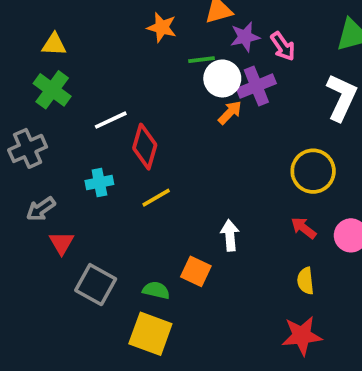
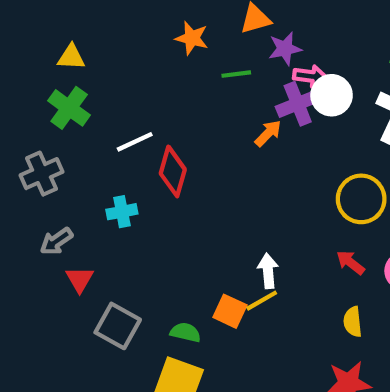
pink arrow: (283, 46) -> (310, 76), moved, turned -48
white circle: (222, 78) -> (332, 95), moved
yellow line: (156, 198) -> (262, 301), moved

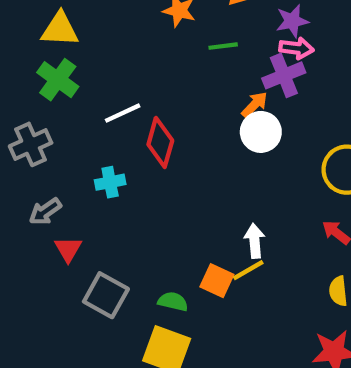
purple star: (285, 49) -> (292, 21), moved
yellow triangle: (71, 57) -> (60, 29), size x1.4
white circle: (332, 95) -> (261, 132), moved

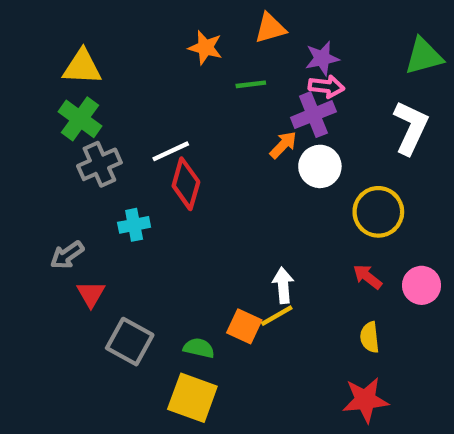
white line: (123, 113) -> (171, 151), moved
white circle: (261, 132) -> (320, 166), moved
gray cross: (31, 144) -> (99, 164), moved

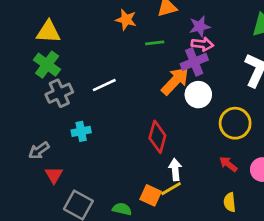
orange arrow: (283, 145) -> (175, 81), size x1.6
red diamond: (186, 184) -> (157, 137), moved

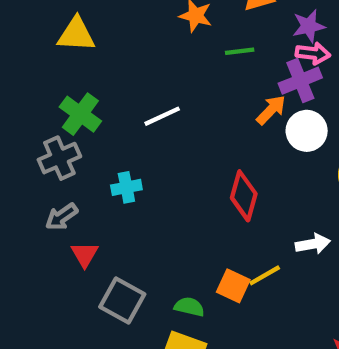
green cross: (47, 65) -> (80, 114), moved
orange arrow: (175, 81) -> (271, 110), size x0.7
gray cross: (59, 93) -> (59, 158), moved
white arrow: (175, 170) -> (313, 244), moved, turned 85

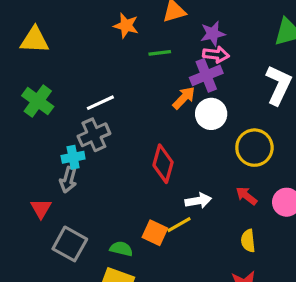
gray cross: (59, 158) -> (94, 135), moved
gray arrow: (62, 217) -> (68, 180), moved, turned -40
white arrow: (313, 244) -> (198, 201), moved

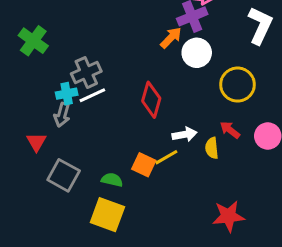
white line: (100, 103) -> (92, 95), moved
yellow semicircle: (248, 241) -> (212, 148), moved

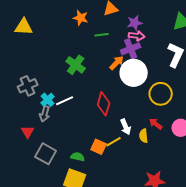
green cross: (33, 41) -> (76, 65), moved
white circle: (197, 53) -> (134, 73), size x1.4
gray cross: (86, 72) -> (28, 86), moved
cyan cross: (67, 94) -> (48, 100), turned -32
white arrow: (185, 134) -> (126, 127), turned 77

